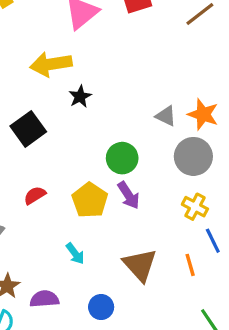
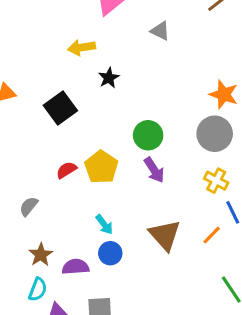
yellow arrow: (51, 64) -> (82, 48), size x0.7
gray triangle: (166, 116) -> (160, 31), moved
yellow pentagon: (90, 200) -> (101, 167), moved
orange line: (190, 265) -> (212, 235), turned 60
blue circle: (101, 307) -> (110, 253), moved

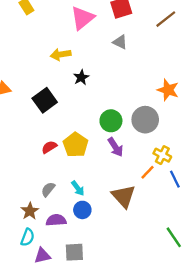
gray circle: (215, 134) -> (145, 120), moved
gray semicircle: (29, 206) -> (48, 189), moved
orange line: (212, 235) -> (147, 172), moved

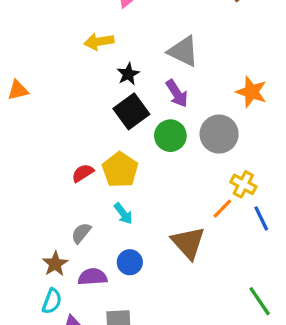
gray triangle: (120, 42) -> (183, 51), moved, size x1.5
black square: (45, 100) -> (131, 111), moved
purple arrow: (116, 147) -> (177, 93), moved
cyan arrow: (78, 188) -> (123, 214), moved

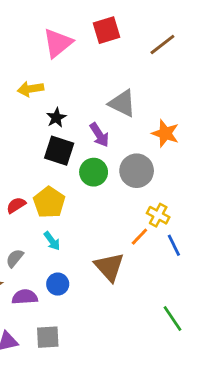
gray triangle: (183, 51) -> (122, 103), moved
black square: (131, 111) -> (59, 151), turned -36

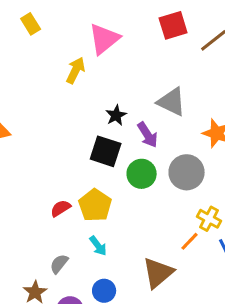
red square: (106, 30) -> (173, 25), moved
yellow arrow: (30, 89) -> (76, 70), moved, turned 125
black star: (56, 118) -> (116, 115), moved
brown triangle: (109, 267) -> (158, 273), turned 32

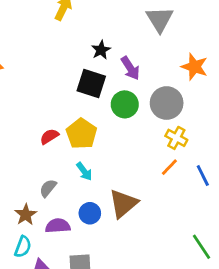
gray triangle: (172, 102) -> (160, 19), moved, turned 32
yellow cross: (209, 219) -> (176, 138), moved
brown triangle: (158, 273) -> (123, 203), moved

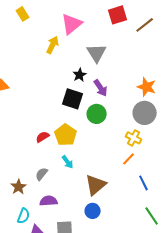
gray triangle: (160, 19) -> (97, 53), moved
gray circle: (167, 103) -> (145, 113), moved
blue line: (203, 176) -> (144, 183), moved
blue circle: (90, 213) -> (93, 211), moved
brown star: (26, 215) -> (19, 187), moved

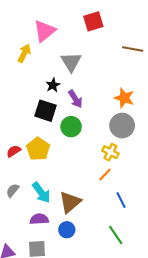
brown line: (145, 25) -> (133, 49), moved, turned 48
cyan arrow: (68, 162) -> (41, 193), moved, size x1.5
purple semicircle: (49, 201) -> (39, 219), moved
green line: (152, 216) -> (116, 235), moved

